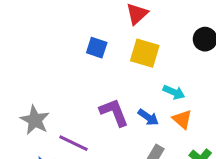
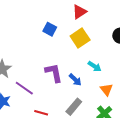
yellow square: (145, 53) -> (80, 38), turned 30
orange triangle: (182, 119) -> (106, 90), moved

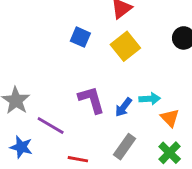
cyan arrow: (95, 66) -> (150, 99), moved, turned -32
blue arrow: (75, 80) -> (123, 107), turned 88

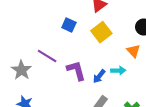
orange triangle: (170, 118) -> (133, 51), moved
purple line: (51, 126) -> (47, 56), moved

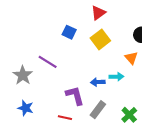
purple L-shape: (76, 70) -> (75, 96), moved
blue arrow: (99, 76) -> (98, 82), turned 48

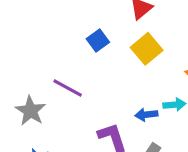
blue square: (69, 32) -> (98, 40), turned 32

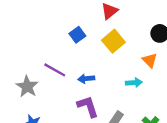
blue arrow: (146, 115) -> (86, 79), moved

